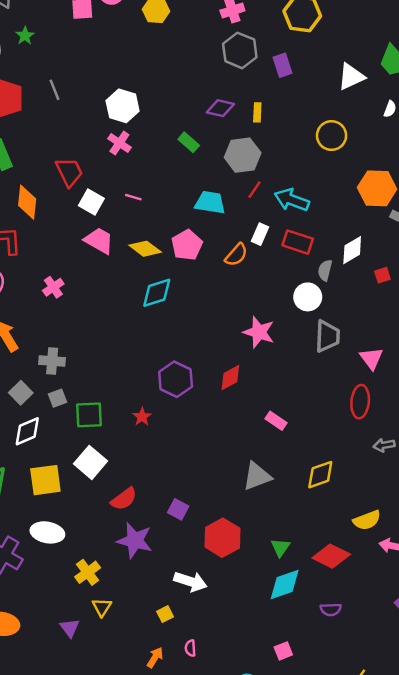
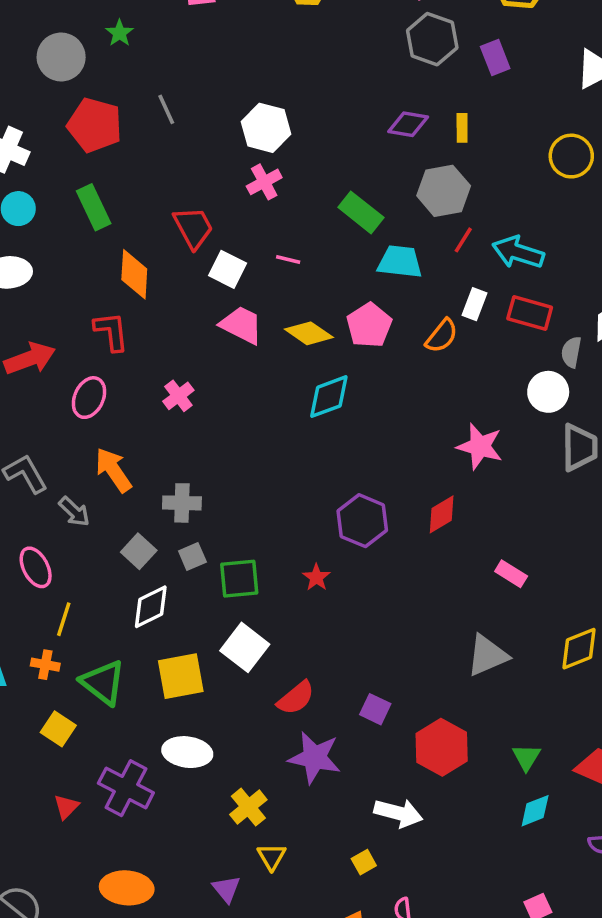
green rectangle: (189, 142) -> (361, 212), moved, size x1.4
pink cross: (119, 143) -> (264, 182), turned 30
cyan diamond: (285, 584) -> (535, 811), size x0.7

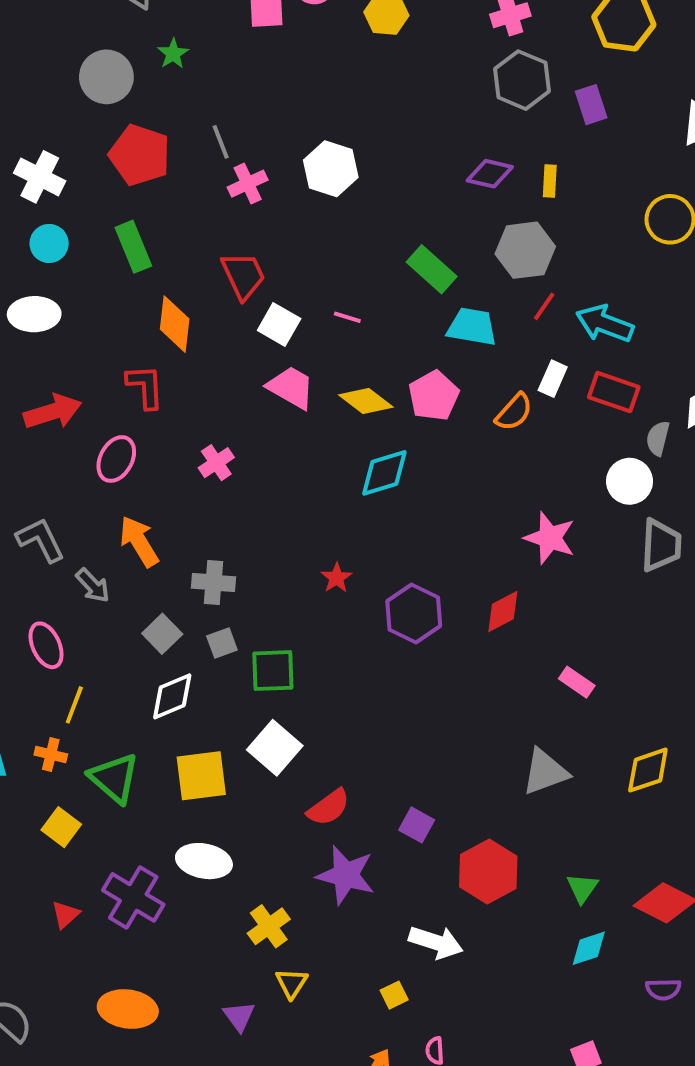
pink cross: (264, 182) -> (248, 184), moved
red star: (316, 577) -> (336, 578), moved

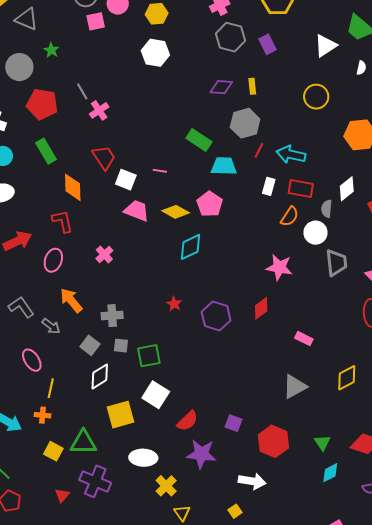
white hexagon: (331, 169) -> (155, 53), moved
orange semicircle: (514, 412) -> (290, 216), moved
gray square: (222, 643) -> (121, 346), turned 35
green triangle: (114, 778) -> (83, 442), moved, turned -32
white ellipse: (204, 861) -> (143, 458), moved

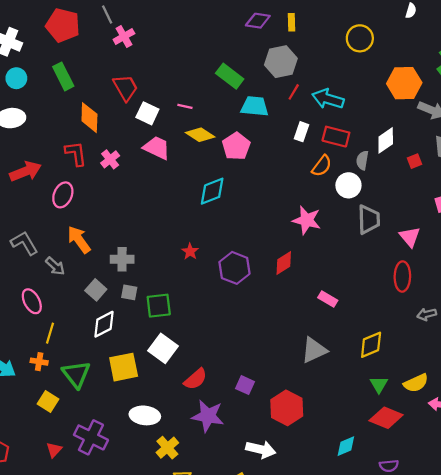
yellow diamond: (176, 212) -> (200, 135), moved
pink cross: (104, 254) -> (110, 159), moved
green triangle: (83, 442) -> (76, 374), moved, turned 48
green triangle: (322, 443) -> (379, 385), moved

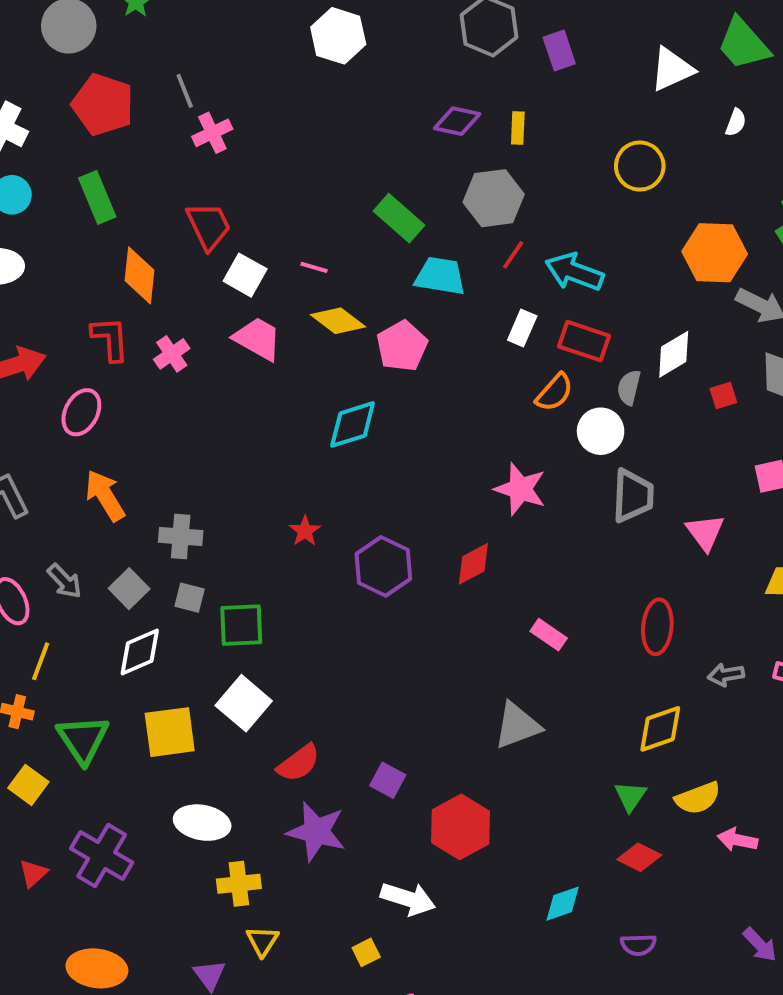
gray arrow: (55, 266) -> (64, 581), moved
red ellipse: (402, 276) -> (657, 627), moved
yellow diamond: (371, 345) -> (660, 729), moved
red diamond: (386, 418) -> (639, 857), size x0.7
yellow cross: (167, 448) -> (239, 884), turned 30

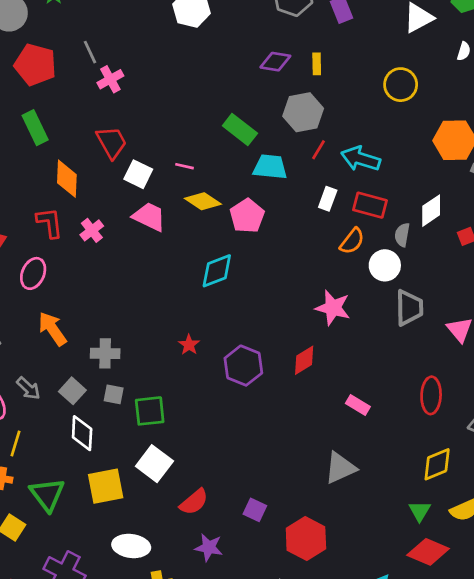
white diamond: (140, 652) -> (82, 433), turned -60
purple star: (316, 831) -> (209, 547), size x0.7
red diamond: (639, 857) -> (428, 552), size x1.4

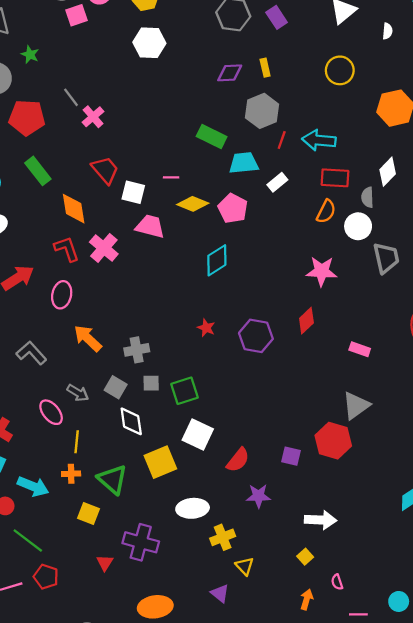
white rectangle: (328, 199) -> (277, 182), moved, turned 42
pink cross: (92, 230) -> (104, 248), size x1.4
red hexagon: (306, 539) -> (333, 441), moved

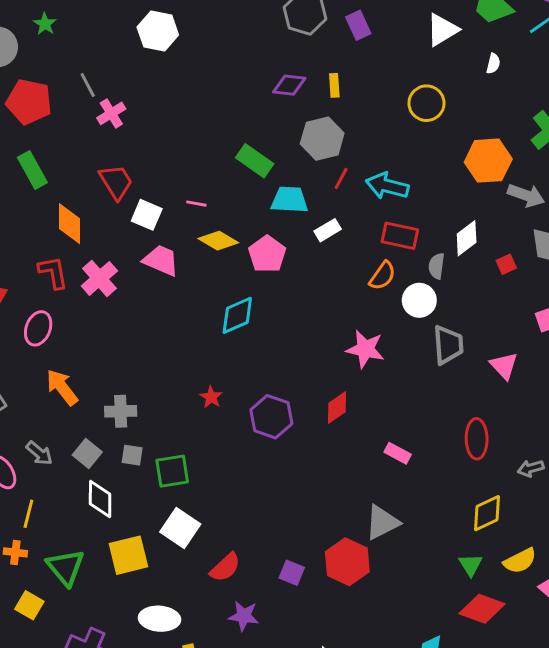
white hexagon: (149, 43) -> (158, 31), moved

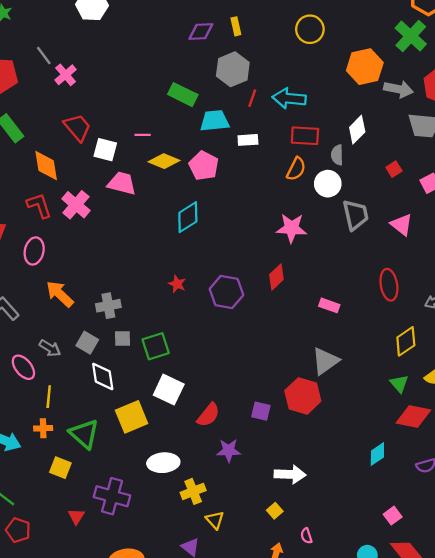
white rectangle: (328, 230) -> (248, 140), turned 36
red square: (506, 264) -> (394, 169), moved

